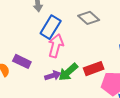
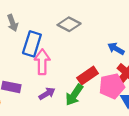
green arrow: (68, 72) -> (74, 95), moved

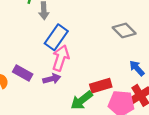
gray diamond: (69, 24) -> (124, 30), moved
purple arrow: (47, 94) -> (52, 79), moved

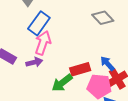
blue arrow: (137, 68) -> (107, 64), moved

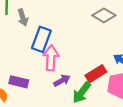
purple arrow: (34, 62) -> (62, 81), moved

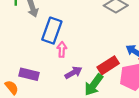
pink arrow: (51, 58) -> (62, 49), size x0.6

